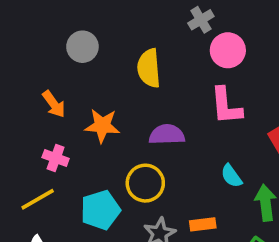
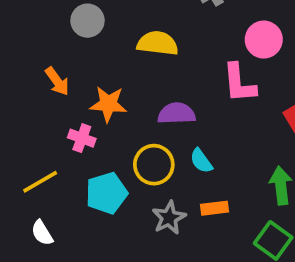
pink circle: (228, 50) -> (264, 40), moved
yellow semicircle: (149, 68) -> (158, 43), turned 102
pink cross: (56, 158) -> (82, 138), moved
cyan semicircle: (231, 176) -> (201, 161), moved

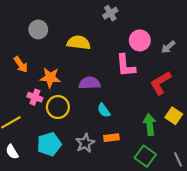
yellow circle: (154, 165) -> (58, 107), moved
cyan pentagon: (106, 193) -> (49, 144), moved

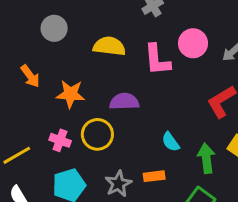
pink L-shape: (126, 66) -> (157, 60), moved
pink cross: (35, 97) -> (60, 140), moved
yellow circle: (58, 107) -> (97, 134), moved
cyan semicircle: (104, 110) -> (171, 142), moved

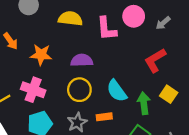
yellow circle: (97, 134) -> (79, 90), moved
pink cross: (60, 140) -> (33, 90), size x1.5
cyan semicircle: (171, 142) -> (117, 91), size x1.5

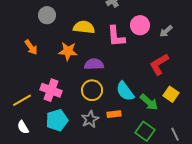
orange star: (41, 55) -> (68, 51), moved
green arrow: (144, 103) -> (149, 102), turned 138

